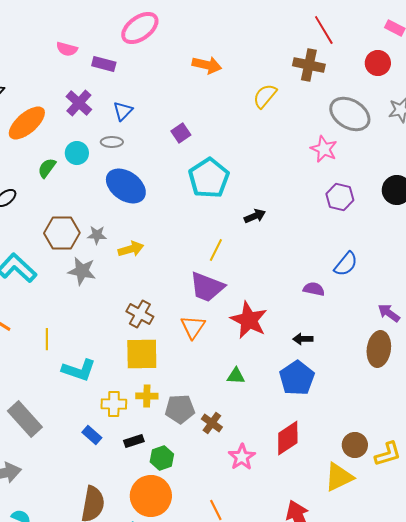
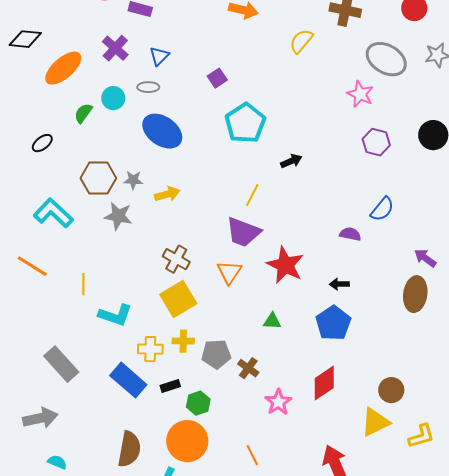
yellow square: (142, 354) -> (178, 299), turned -30
blue rectangle: (92, 435) -> (128, 380), size x1.8
yellow L-shape: (388, 454) -> (421, 436), moved

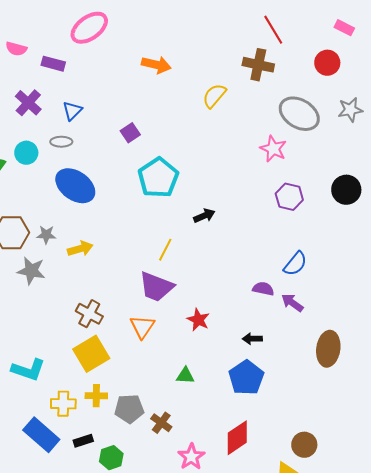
purple arrow: (425, 258) -> (292, 303), moved
red star: (285, 265) -> (198, 320), size x0.6

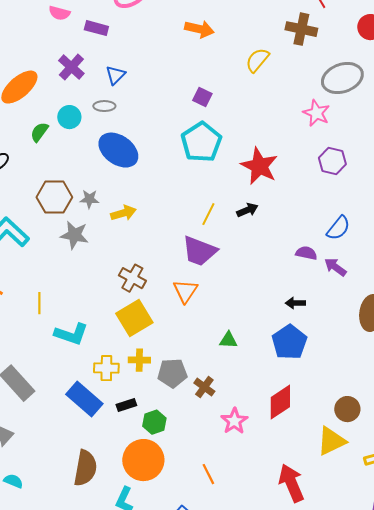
gray ellipse: (299, 114) -> (342, 78), turned -51
purple square: (130, 133) -> (202, 97), moved, turned -30
black arrow: (204, 216) -> (247, 210), moved
red star: (198, 320) -> (259, 166), moved, size x1.6

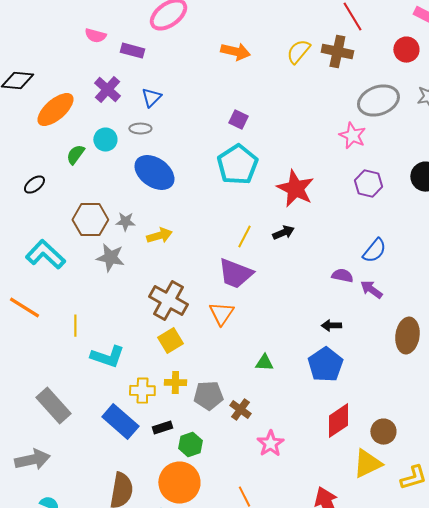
yellow semicircle: (257, 60) -> (298, 52), moved
brown cross: (132, 278) -> (168, 301), size x1.4
yellow square: (134, 318) -> (170, 341), size x0.7
red diamond: (280, 402) -> (338, 421), moved

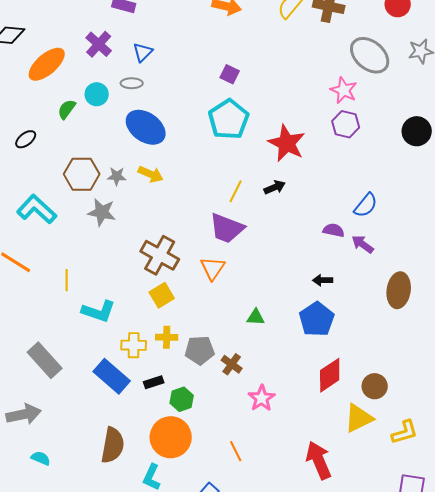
gray ellipse: (378, 101) -> (370, 55), turned 60
purple hexagon: (368, 184) -> (346, 124), moved
yellow arrow: (159, 236) -> (151, 174), moved, turned 40

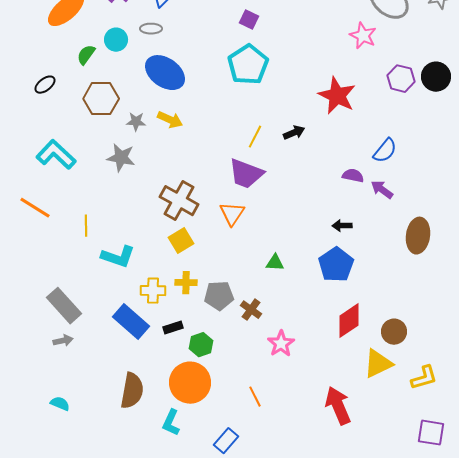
purple hexagon: (346, 124) -> (401, 79), moved
red star: (287, 143) -> (337, 96), moved
brown hexagon: (82, 174) -> (101, 99), moved
gray arrow: (24, 414) -> (63, 341), moved, size x0.6

